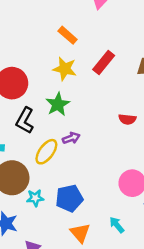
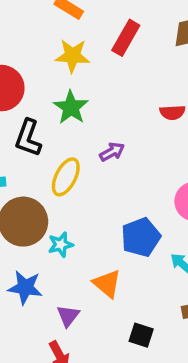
purple arrow: (71, 138) -> (112, 152), moved
blue pentagon: (69, 198) -> (141, 237), moved
orange triangle: (80, 233) -> (107, 284), moved

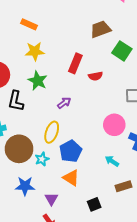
red rectangle: (126, 38) -> (75, 63), moved
yellow ellipse: (66, 177) -> (52, 132), moved
blue pentagon: (141, 237) -> (71, 151), moved
black square: (141, 335) -> (94, 204), turned -32

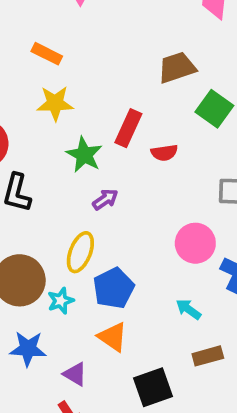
green star: (38, 81) -> (84, 155), moved
purple triangle: (51, 199) -> (75, 374), turned -32
black square: (94, 204) -> (153, 387), size x1.5

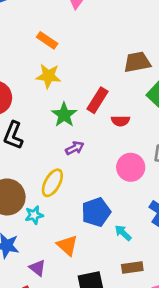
pink circle: (195, 243) -> (131, 167), moved
blue pentagon: (114, 288) -> (96, 212), moved

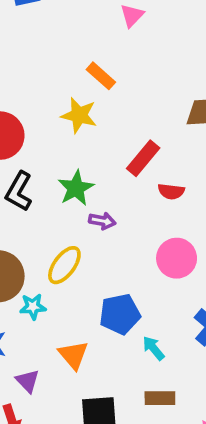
orange rectangle: (47, 40) -> (101, 76), moved
green star: (64, 115) -> (76, 188), moved
purple arrow: (75, 148) -> (102, 221), turned 30

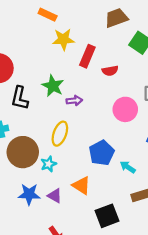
yellow star: (79, 115) -> (63, 39), moved
purple triangle: (28, 381) -> (55, 196), moved

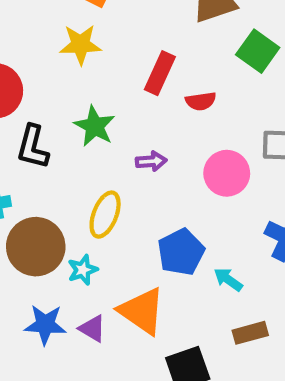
yellow star: (63, 39) -> (80, 44), moved
purple arrow: (74, 101) -> (151, 161), moved
orange triangle: (81, 185) -> (142, 311), size x1.4

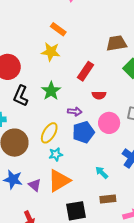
red semicircle: (201, 101) -> (99, 95), moved
blue pentagon: (181, 252) -> (83, 132), moved
cyan star: (83, 270) -> (56, 154), moved
orange triangle: (142, 311) -> (59, 181), turned 45

